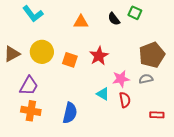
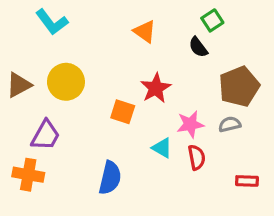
green square: (135, 13) -> (212, 20), turned 32
black semicircle: (114, 19) -> (198, 47), moved
orange triangle: (81, 22) -> (145, 31), moved, turned 35
orange square: (70, 60) -> (123, 112), moved
orange cross: (31, 111) -> (28, 175), moved

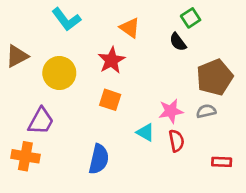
cyan L-shape: (52, 22) -> (66, 19), moved
brown triangle: (19, 85) -> (17, 56), moved
red star: (156, 88) -> (112, 60), moved

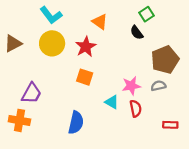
yellow circle: (59, 73) -> (52, 43), moved

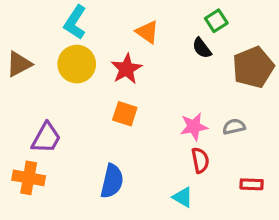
cyan L-shape: (51, 15) -> (75, 22), turned 70
brown pentagon: (165, 60) -> (253, 67), moved
cyan triangle: (112, 102) -> (183, 197), moved

